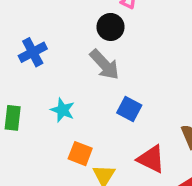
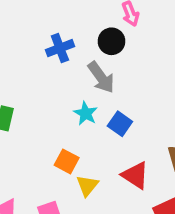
blue cross: (33, 52) -> (60, 48), moved
cyan star: (63, 110) -> (86, 113), moved

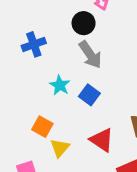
blue cross: (60, 48) -> (34, 44), moved
gray arrow: (101, 77) -> (90, 55), moved

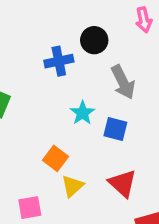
black circle: (84, 23) -> (94, 40), moved
blue square: (89, 95) -> (115, 129), turned -30

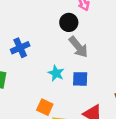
black circle: (94, 40) -> (69, 22), moved
blue cross: (59, 61) -> (20, 48), moved

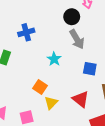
blue square: (80, 79) -> (90, 69), moved

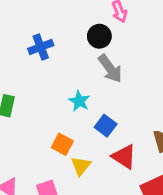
blue cross: (26, 32) -> (41, 47), moved
blue square: (90, 69) -> (106, 126), moved, turned 32

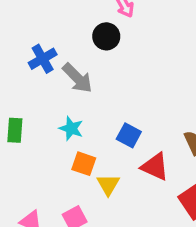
gray arrow: (110, 69) -> (77, 78), moved
cyan star: (79, 101) -> (71, 128), moved

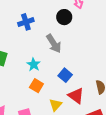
gray arrow: (77, 78) -> (54, 44), moved
yellow triangle: (108, 185) -> (55, 105), moved

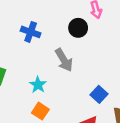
blue cross: (26, 22) -> (31, 32), turned 35
blue square: (65, 75) -> (99, 94), moved

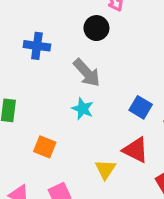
cyan star: (38, 85) -> (83, 109), moved
orange square: (40, 111) -> (45, 147), moved

